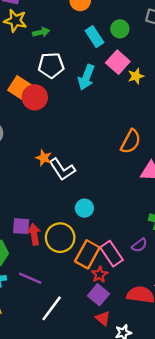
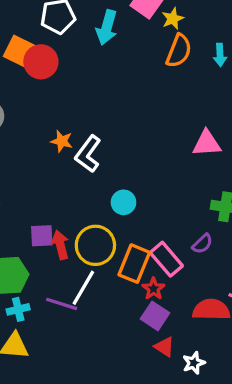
orange semicircle: (131, 141) -> (179, 51), moved
white L-shape: (62, 169) -> (88, 154), turned 76
white line: (52, 308) -> (83, 288), moved

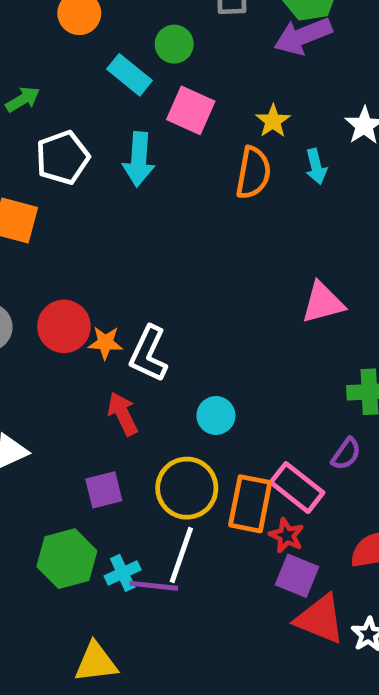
yellow star: (173, 19) -> (273, 121), moved
red circle: (41, 62) -> (64, 326), moved
red arrow: (60, 245) -> (123, 414), moved
cyan cross: (18, 309) -> (123, 573), moved
red triangle: (164, 347) -> (320, 619), size x1.6

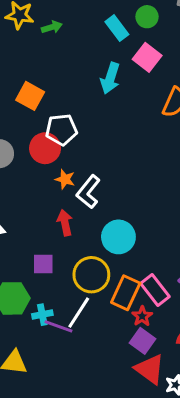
white pentagon: (63, 158) -> (61, 130), moved
red circle: (64, 326) -> (45, 148), moved
cyan circle: (216, 415) -> (118, 237), size x1.5

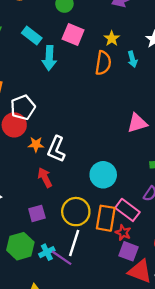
cyan rectangle: (117, 28) -> (32, 36), moved
cyan circle: (118, 237) -> (103, 175), moved
purple line: (58, 326) -> (62, 258), turned 30

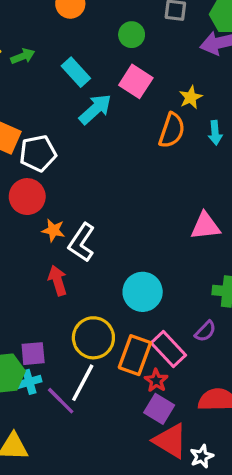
cyan arrow: (49, 58) -> (95, 109), turned -145
white pentagon: (23, 107) -> (38, 153), moved
purple square: (37, 213) -> (33, 354), moved
cyan cross: (47, 252) -> (29, 382), moved

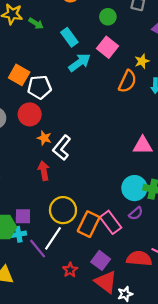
green arrow: (23, 56) -> (36, 23), turned 48
cyan circle: (143, 292) -> (134, 188), moved
red star: (156, 381) -> (70, 270), moved

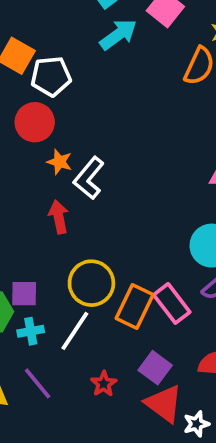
cyan cross: (19, 234) -> (31, 331), moved
purple line: (38, 249) -> (38, 383), moved

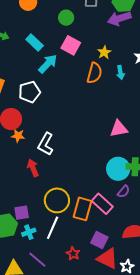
white pentagon: (51, 76) -> (29, 92), moved
orange star: (60, 162) -> (18, 136), moved

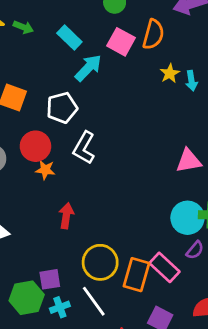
yellow star: (104, 52) -> (170, 73), moved
orange semicircle: (94, 73) -> (153, 34), moved
white L-shape: (46, 144) -> (84, 148), moved
red arrow: (33, 168) -> (66, 216), turned 30
white line: (53, 228) -> (94, 301), turned -60

